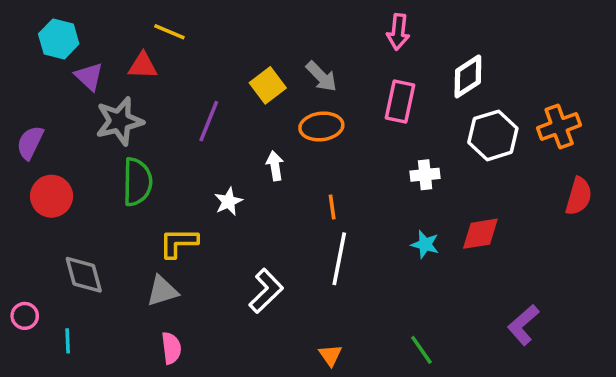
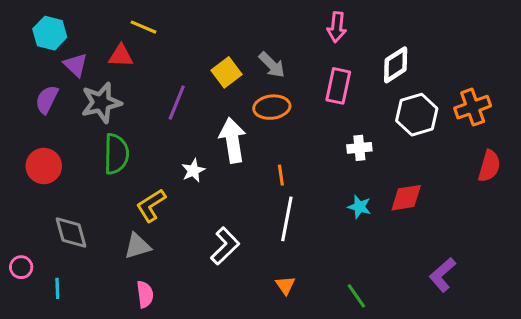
purple semicircle: (30, 143) -> (47, 100), moved
white arrow: (275, 166) -> (233, 140), size x1.8
yellow L-shape: (178, 243) -> (151, 205), turned -32
orange triangle: (330, 355) -> (285, 285), moved

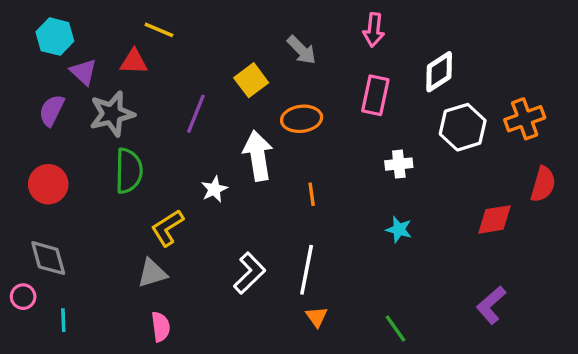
gray arrow: (272, 65) -> (302, 50), moved
red diamond: (406, 198) -> (494, 219), moved
white line: (287, 219) -> (307, 270), moved
gray diamond: (71, 232) -> (48, 258), moved

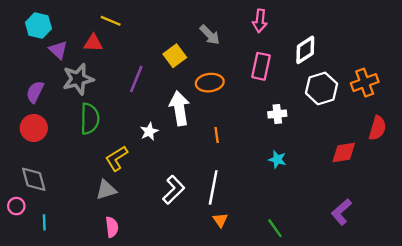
purple semicircle: (52, 110) -> (35, 92), moved

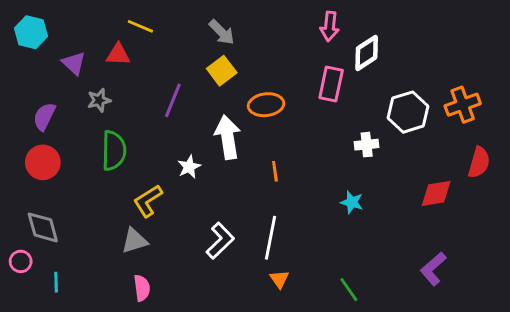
cyan hexagon: (38, 25) -> (31, 32), moved
gray arrow: (210, 35) -> (222, 32), moved
white diamond: (305, 50) -> (367, 53), moved
gray star: (78, 79) -> (99, 100), size x0.6
white cross: (277, 114) -> (367, 145), moved

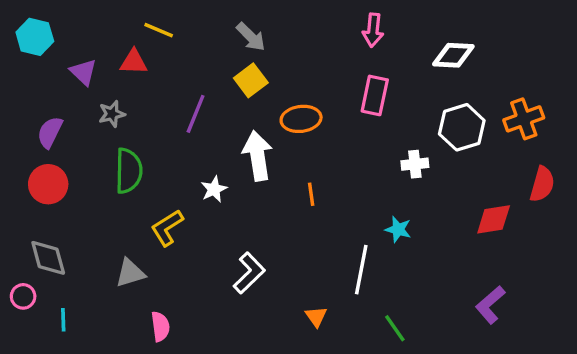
white diamond: (367, 53) -> (453, 55), moved, turned 36
white line: (270, 238) -> (361, 270), moved
gray triangle: (134, 241) -> (130, 273), moved

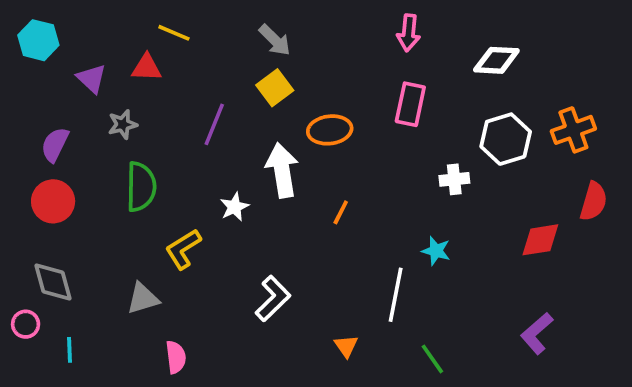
orange line: (311, 194) -> (341, 212), turned 35

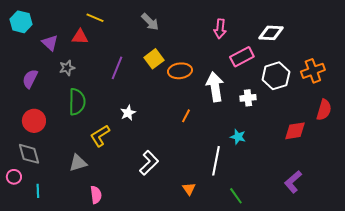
pink arrow: (408, 33) -> (220, 29), moved
yellow square: (275, 88) -> (154, 59), moved
pink rectangle: (410, 104) -> (242, 57), moved, turned 50
white arrow: (282, 170) -> (215, 87), moved
red circle: (53, 201) -> (34, 121), moved

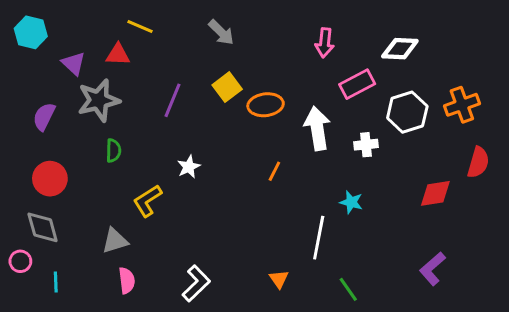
gray star: (67, 68) -> (99, 100), size x1.8
green semicircle: (77, 102) -> (113, 151), size x0.6
white L-shape: (149, 163) -> (196, 283), moved
pink semicircle: (96, 195) -> (127, 281), moved

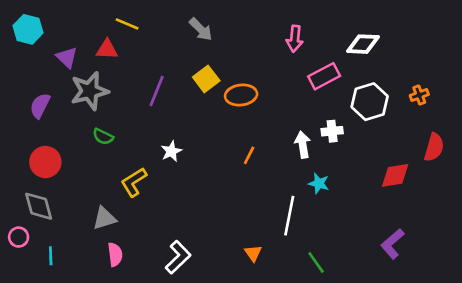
orange cross: (462, 105) -> (419, 95), size x0.6
white arrow: (317, 128) -> (303, 145), moved, size x0.7
green semicircle: (113, 151) -> (103, 137), turned 115

